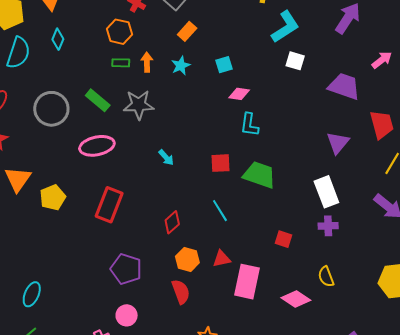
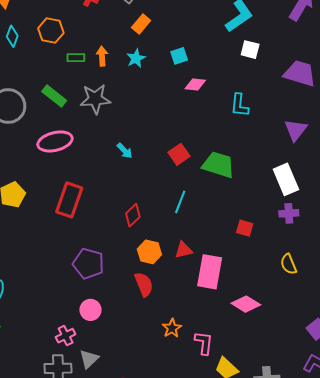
orange hexagon: (119, 32) -> (51, 31), moved
cyan L-shape: (249, 125) -> (240, 105), moved
red square: (220, 163) -> (179, 154), turned -30
cyan line: (220, 211) -> (180, 202), turned 55
pink diamond: (296, 299) -> (246, 304), moved

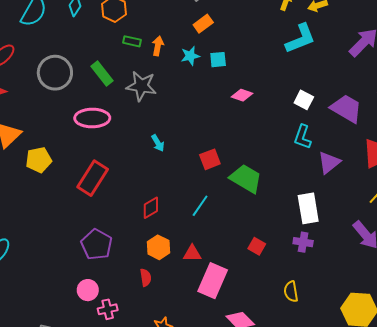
white square: (250, 50) -> (304, 100), moved
cyan square: (179, 56) -> (218, 60), moved
cyan L-shape: (240, 105) -> (303, 137), moved
red semicircle: (144, 284) -> (146, 278), size x0.7
pink cross: (66, 336) -> (108, 309), moved

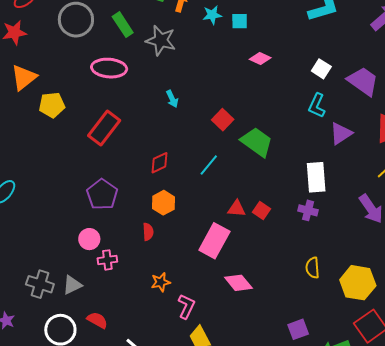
red square: (210, 159) -> (223, 120), turned -30
red triangle: (192, 253) -> (236, 209), moved
yellow semicircle: (291, 291) -> (313, 268), moved

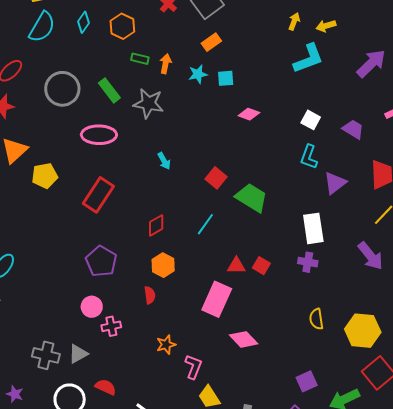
purple trapezoid: (363, 81) -> (353, 129), size x0.7

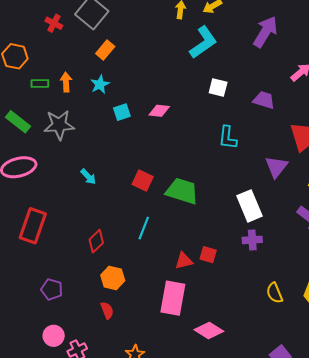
cyan square: (226, 78) -> (122, 112), moved
white square: (311, 120) -> (218, 88), moved
purple triangle: (335, 183) -> (276, 167), moved
purple pentagon: (101, 261) -> (52, 289), size x0.7

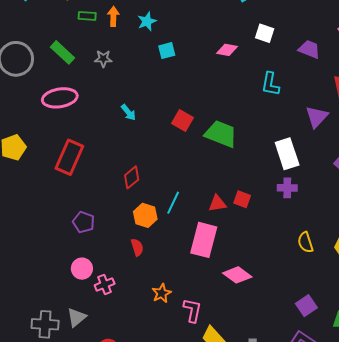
pink diamond: (159, 111) -> (227, 50), moved
gray star: (59, 125) -> (103, 59), size x0.6
cyan line: (144, 228) -> (173, 203), moved

